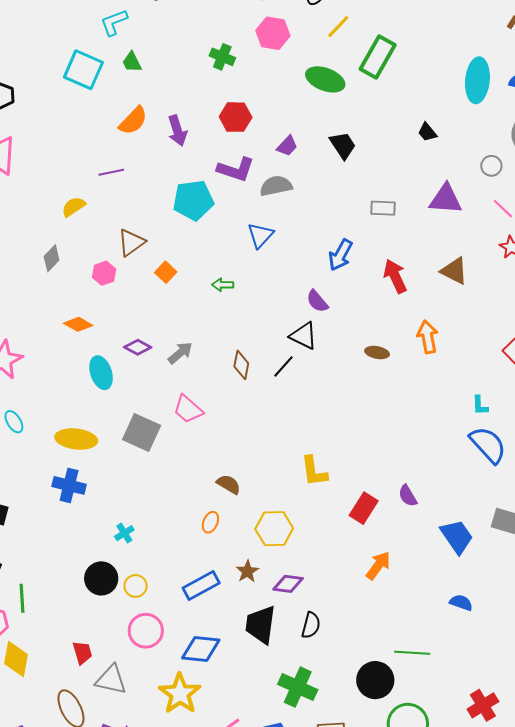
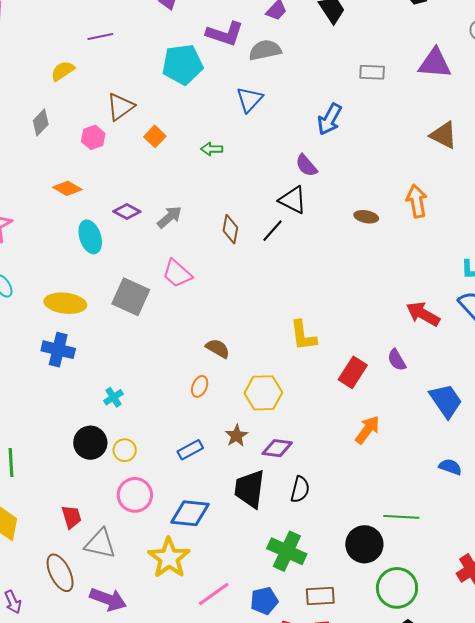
red arrow: (395, 276) -> (423, 314), moved, turned -36
blue rectangle: (201, 586) -> (190, 450), size x0.7

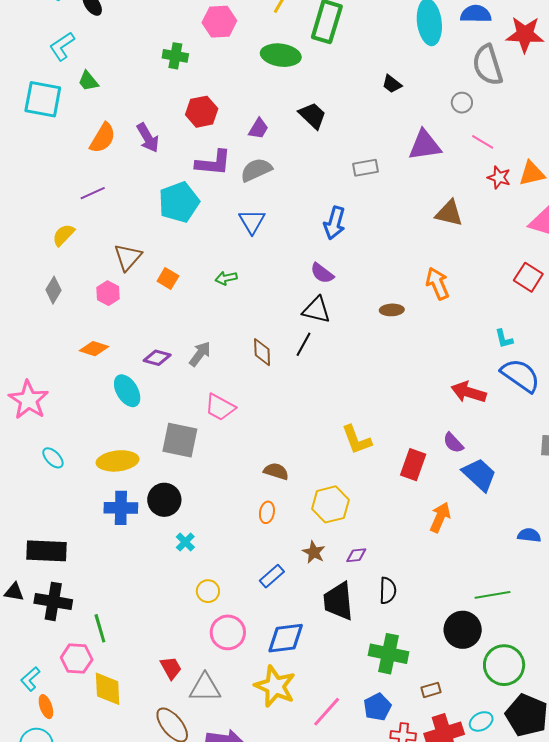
blue trapezoid: (446, 401) -> (479, 475), moved
black circle: (90, 443) -> (164, 500), moved
purple diamond: (277, 448) -> (356, 555), size x0.7
brown rectangle: (320, 596) -> (431, 690), size x0.7

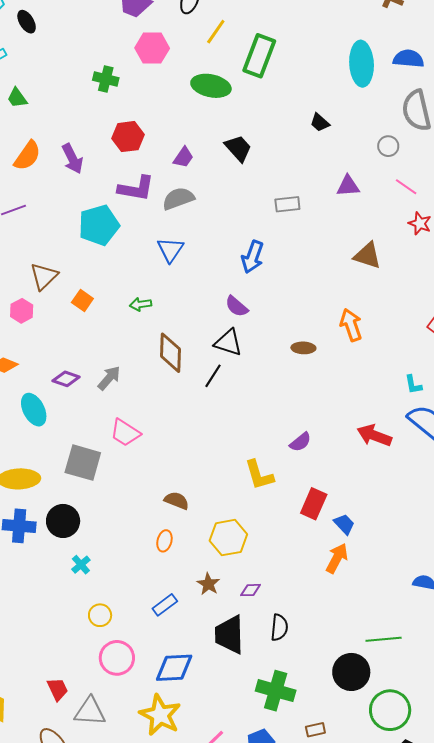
purple triangle: (425, 145) -> (348, 186), size x0.7
brown diamond: (262, 352) -> (171, 353), moved, size x1.4
purple semicircle: (453, 443) -> (300, 442), moved, turned -90
blue trapezoid: (479, 475) -> (344, 524), moved, size x0.6

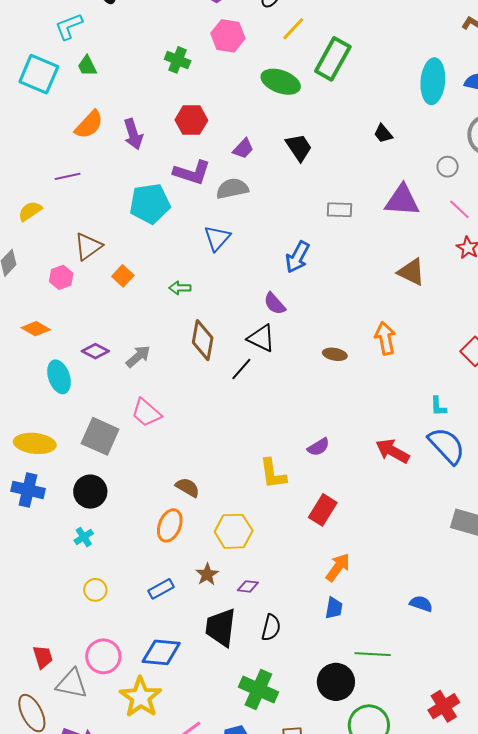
purple triangle: (348, 186) -> (402, 200), size x1.5
black circle: (63, 521) -> (90, 492), moved
blue trapezoid: (344, 524) -> (334, 608), moved, turned 45
orange ellipse: (164, 541) -> (170, 525), size x1.5
pink circle: (117, 658) -> (103, 656), moved

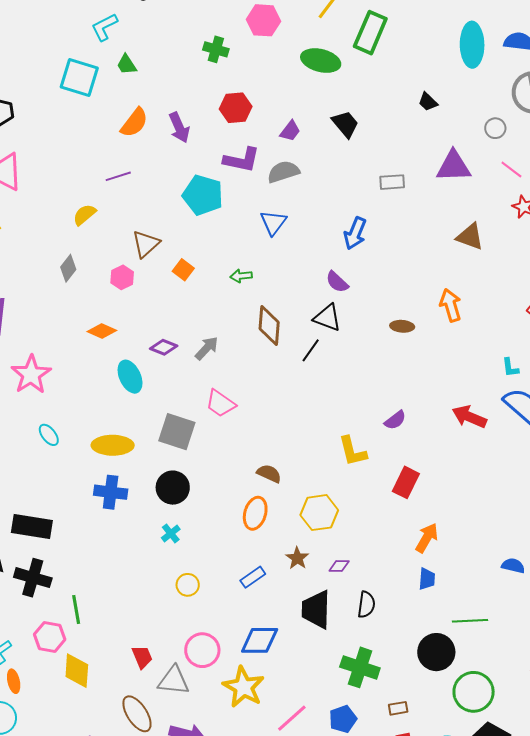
cyan pentagon: (150, 204) -> (203, 195), turned 30

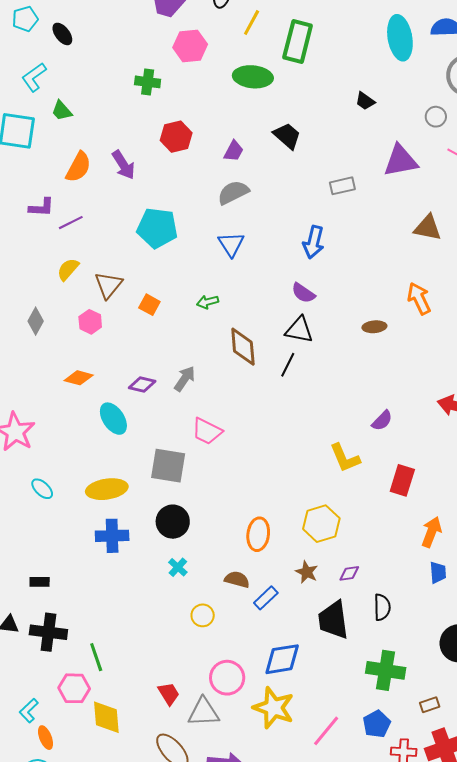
purple L-shape: (242, 160) -> (41, 207), moved, size x0.7
yellow semicircle: (84, 215) -> (68, 269), moved
brown semicircle: (269, 474) -> (237, 579), moved
black rectangle: (32, 527) -> (40, 582), size x0.5

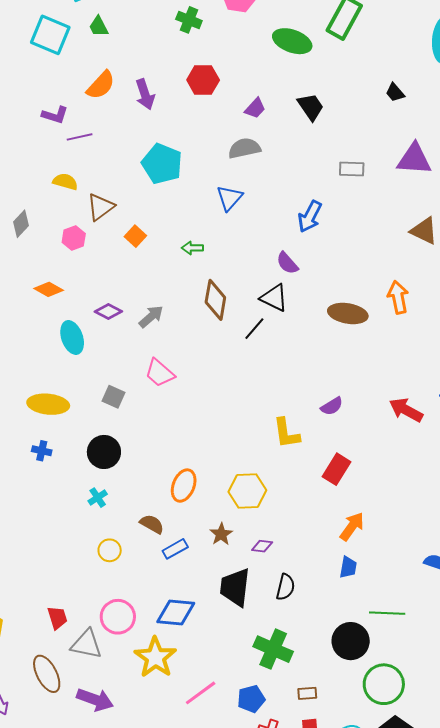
yellow semicircle: (68, 269) -> (65, 182), turned 50
brown ellipse: (374, 327) -> (348, 313), size x1.6
gray square: (168, 466) -> (113, 397), size x0.6
blue cross: (112, 536) -> (42, 451), size x0.6

